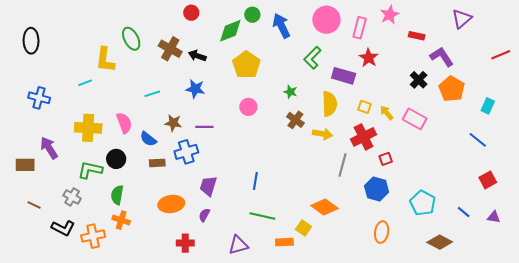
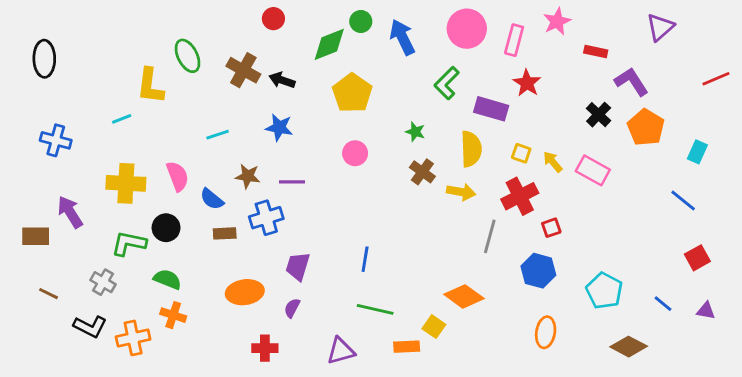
green semicircle: (117, 195) -> (167, 279), turned 102

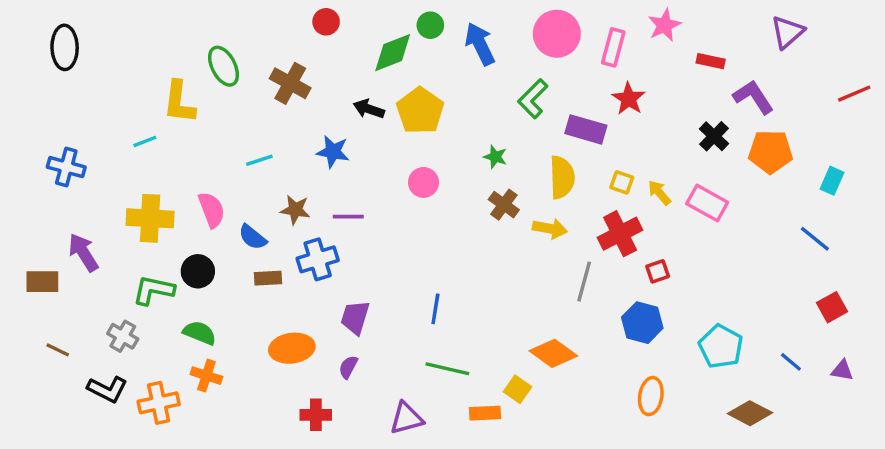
black ellipse: (44, 59) -> (65, 47), moved
black arrow: (282, 80) -> (369, 109), moved
orange pentagon: (646, 127) -> (770, 152), turned -30

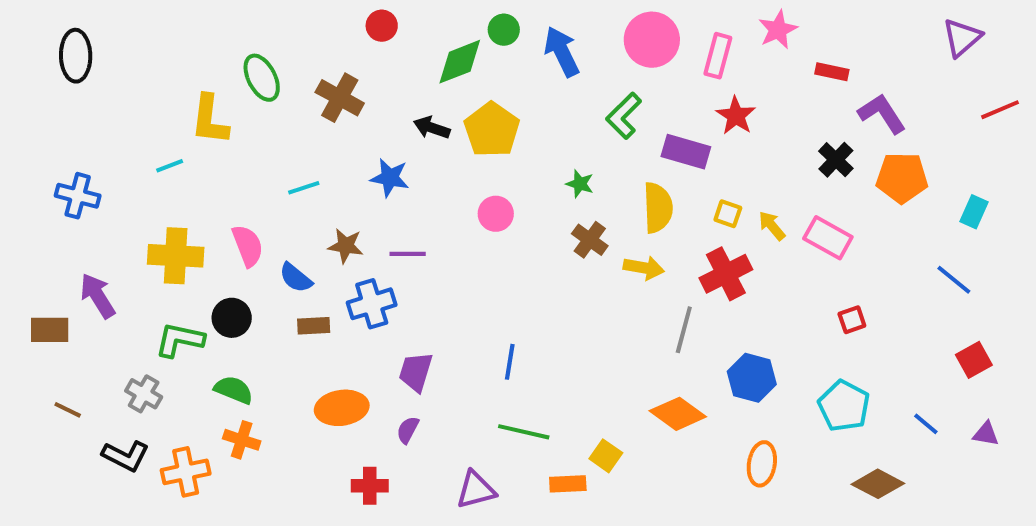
purple triangle: (788, 32) -> (962, 38), moved
red square: (658, 271) -> (852, 320), moved
orange diamond: (553, 353) -> (678, 414), moved

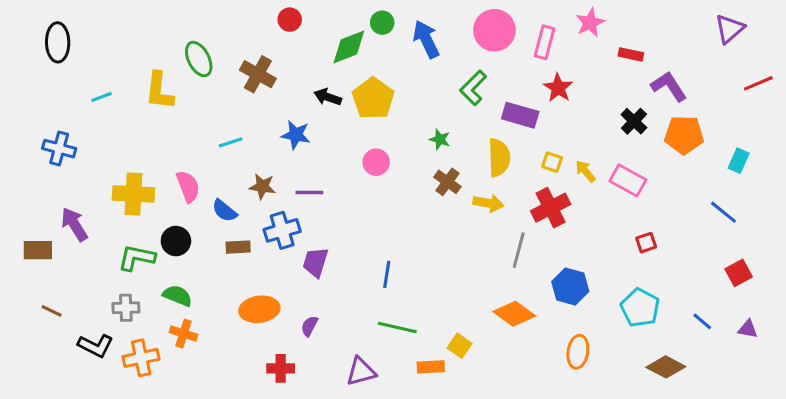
cyan line: (170, 166) -> (102, 97), moved
purple trapezoid: (416, 372) -> (315, 262), moved
gray cross: (144, 394) -> (126, 308), moved, turned -32

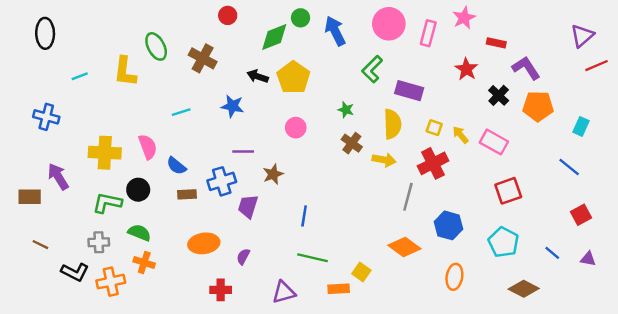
purple triangle: (730, 29) -> (582, 36), moved
red star: (558, 88) -> (466, 69), moved
brown star: (262, 186) -> (273, 174), moved, turned -30
red square: (646, 243) -> (508, 191), size x1.6

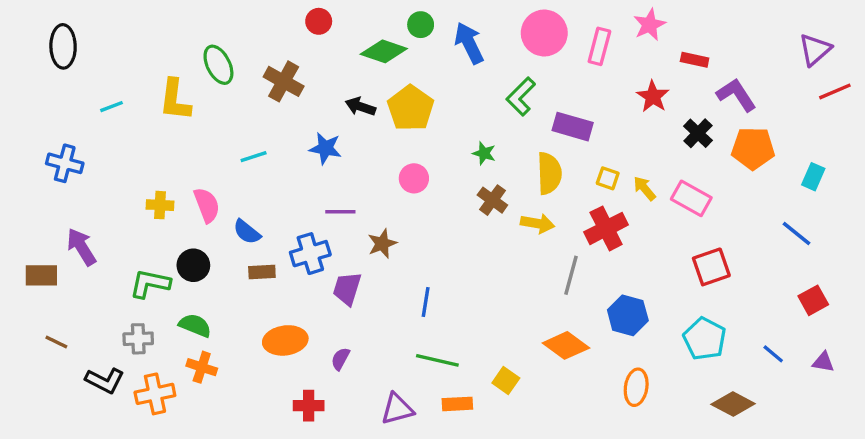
green diamond: (274, 37) -> (384, 51), turned 40
yellow cross: (105, 153) -> (160, 205), moved, size x0.6
orange rectangle: (339, 289) -> (457, 404), moved

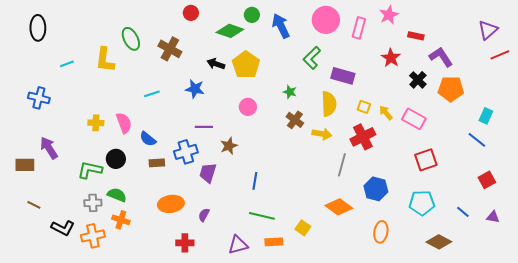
cyan rectangle: (813, 177) -> (486, 116), moved
gray cross: (138, 339) -> (93, 203), moved
cyan pentagon: (705, 339) -> (422, 203), turned -30

